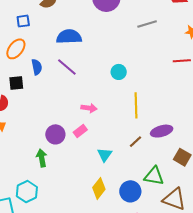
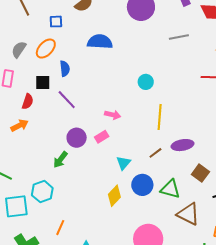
purple line: (67, 67) -> (67, 100), moved
green arrow: (42, 158) -> (60, 160), turned -138
blue circle: (130, 191) -> (142, 185), moved

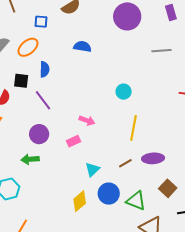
blue semicircle: (100, 42) -> (82, 47), size x0.7
purple circle: (77, 138) -> (39, 134), moved
green arrow: (60, 160) -> (30, 159), turned 42

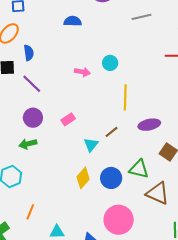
blue semicircle: (82, 47) -> (73, 21), moved
pink arrow: (87, 121) -> (82, 72), moved
brown line: (125, 163) -> (111, 132), moved
blue circle: (109, 194) -> (111, 178), moved

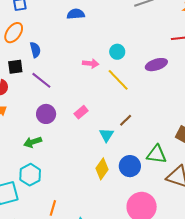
yellow line: (125, 97) -> (118, 80), moved, turned -40
purple ellipse: (149, 125) -> (156, 65), moved
green arrow: (28, 144) -> (33, 142), moved

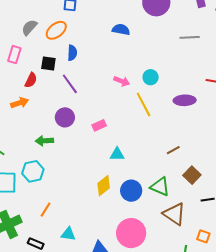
brown line: (126, 120) -> (173, 150), moved
cyan triangle: (106, 135) -> (117, 154), turned 42

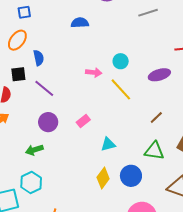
brown line: (173, 150) -> (156, 117), moved
green triangle: (160, 187) -> (154, 151), moved

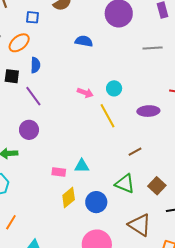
pink rectangle: (83, 121) -> (59, 172), moved, turned 32

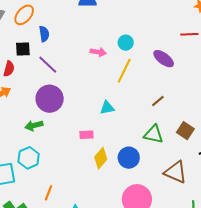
purple ellipse: (148, 111) -> (164, 59), turned 50
yellow line: (107, 116) -> (124, 71), turned 65
purple circle: (29, 130) -> (50, 99), size x1.4
cyan triangle: (82, 166) -> (107, 108), moved

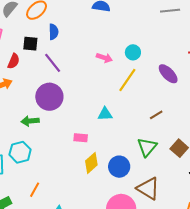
green triangle: (154, 134) -> (147, 147), turned 50
brown triangle: (176, 172) -> (148, 188), moved

